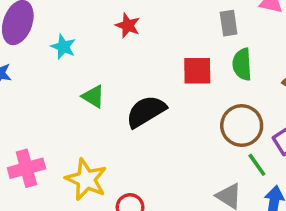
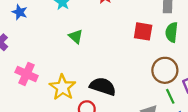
black semicircle: (146, 111) -> (103, 86), moved, turned 40
pink cross: (26, 168) -> (27, 74), turned 30

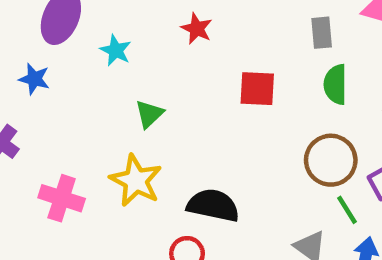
red square: (143, 31) -> (257, 89), moved
green triangle: (76, 36) -> (149, 114), turned 42
yellow star: (62, 87) -> (136, 181), moved

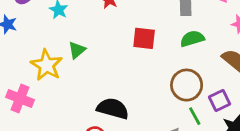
green semicircle: (335, 84) -> (192, 39), turned 70
yellow star: (136, 181) -> (47, 65), moved

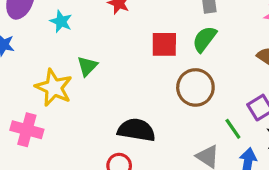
green semicircle: (192, 39) -> (205, 39), moved, turned -30
brown circle: (187, 85) -> (195, 87), moved

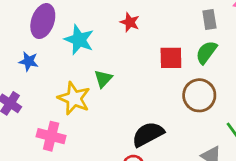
cyan star: (61, 21) -> (79, 40), size x1.5
black semicircle: (136, 130) -> (148, 134), turned -36

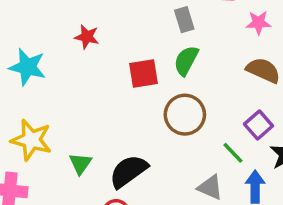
green triangle: (103, 79) -> (80, 164), moved

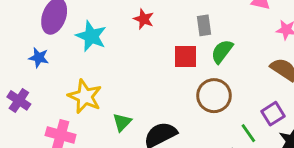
gray rectangle: (184, 20) -> (204, 25), moved

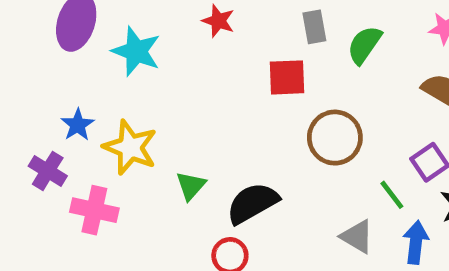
green semicircle: (222, 51) -> (364, 45), moved
blue star: (39, 58) -> (78, 125), moved, turned 30
purple cross: (19, 100) -> (48, 171), moved

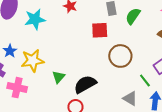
cyan star: (136, 51) -> (35, 19), turned -30
yellow star: (130, 147) -> (32, 61), turned -30

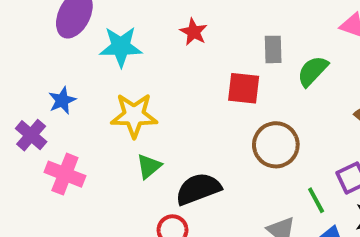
yellow star: (32, 61) -> (134, 115), moved

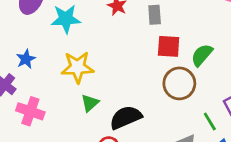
gray rectangle: (273, 49) -> (155, 15), moved
green semicircle: (313, 71) -> (202, 55), moved
red square: (244, 88) -> (169, 46), moved

